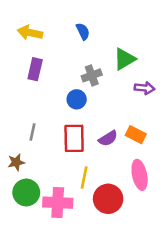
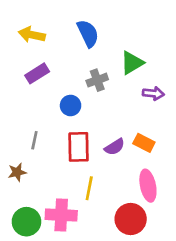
blue semicircle: (83, 31) -> (88, 33), size x1.5
purple rectangle: (35, 69) -> (37, 73), turned 45
blue circle: (77, 99) -> (71, 105), moved
green circle: (26, 192) -> (26, 222), moved
red circle: (108, 199) -> (131, 219), moved

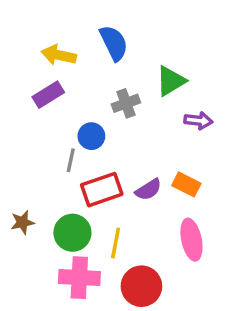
yellow arrow: (32, 35) -> (59, 55), moved
gray line: (34, 140) -> (71, 160), moved
red rectangle: (79, 147) -> (102, 190), turned 72
red circle: (131, 219) -> (141, 286), moved
green circle: (26, 222) -> (72, 233), moved

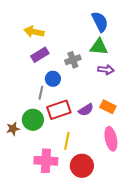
blue semicircle: (114, 43) -> (100, 22), moved
green triangle: (171, 81) -> (99, 47), turned 36
purple rectangle: (48, 95) -> (40, 55), moved
purple arrow: (198, 121) -> (106, 70), moved
green circle: (72, 233) -> (33, 120), moved

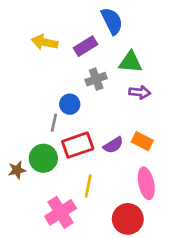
blue semicircle: (100, 22) -> (112, 21), moved
purple rectangle: (40, 55) -> (86, 46), moved
pink cross: (46, 161) -> (61, 212), turned -35
red circle: (82, 166) -> (128, 219), moved

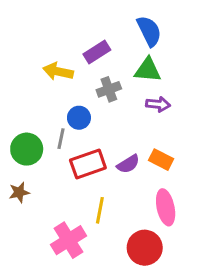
blue semicircle: (112, 21) -> (149, 31), moved
yellow arrow: (45, 42) -> (58, 71), moved
green circle: (43, 158) -> (27, 149), moved

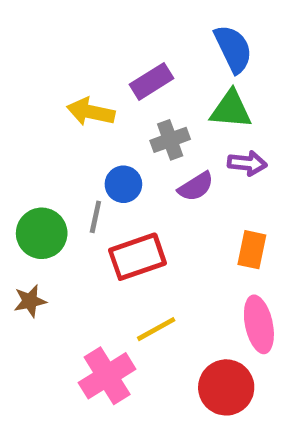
orange rectangle: (161, 160) -> (252, 250), turned 75
purple semicircle: (128, 164) -> (196, 187), moved
yellow line: (100, 210) -> (156, 329), turned 50

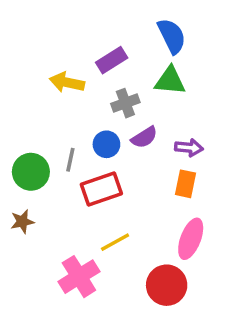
purple arrow: (247, 163) -> (189, 148), moved
blue circle: (123, 184) -> (106, 144), moved
pink ellipse: (259, 324) -> (191, 239), turned 33

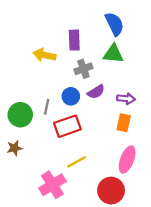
purple rectangle: (112, 60) -> (74, 40), turned -60

